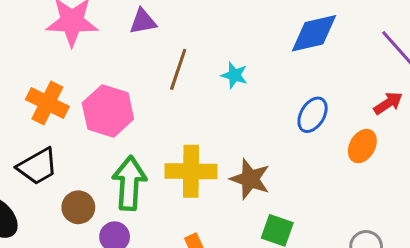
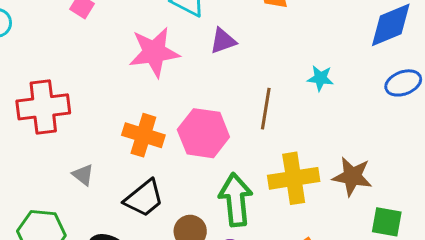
brown line: (178, 69) -> (266, 109), moved
blue ellipse: (313, 115) -> (403, 83), moved, turned 48

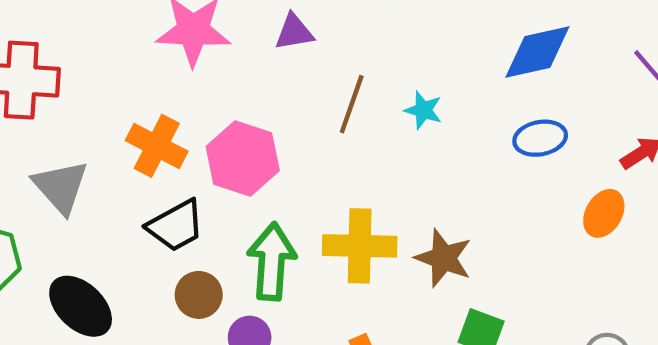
brown line: (266, 109) -> (352, 104), moved
gray triangle: (83, 175) -> (61, 187), size x1.8
black trapezoid: (144, 198) -> (176, 226), moved

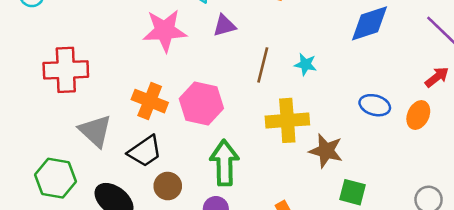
blue ellipse: (540, 138) -> (375, 105), moved, turned 32
black trapezoid: (176, 226) -> (145, 151), moved
yellow cross: (360, 246) -> (287, 120), moved
brown circle: (199, 295) -> (168, 186), moved

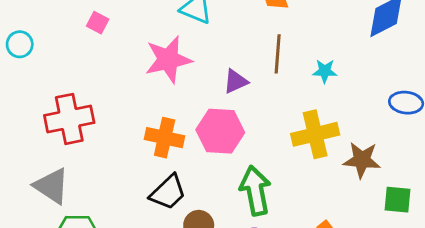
purple triangle: (224, 26) -> (236, 81), moved
brown line: (263, 65) -> (278, 54), moved
gray triangle: (95, 131) -> (52, 186), moved

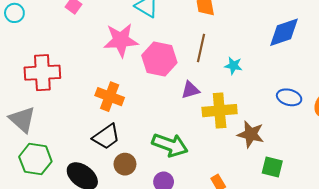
purple triangle: (236, 81) -> (190, 90), moved
pink hexagon: (220, 131) -> (159, 59), moved
green arrow: (255, 191) -> (170, 145), turned 112

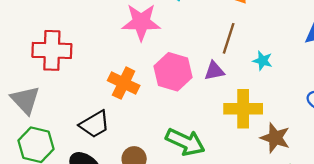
pink hexagon: (159, 59) -> (173, 72), moved
purple triangle: (190, 90) -> (214, 71), moved
black trapezoid: (106, 137) -> (95, 124), moved

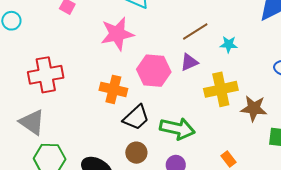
brown line: (229, 38) -> (195, 31), turned 52
black trapezoid: (95, 124) -> (136, 117), moved

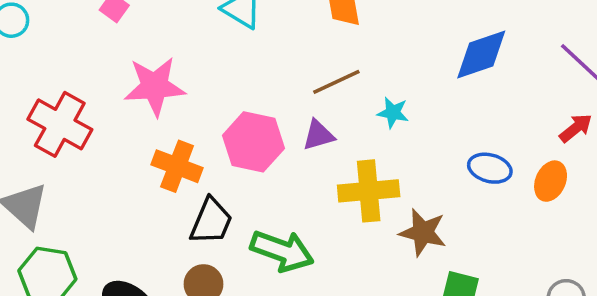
pink star: (117, 34) -> (155, 86), moved
red cross: (46, 75) -> (60, 124), turned 32
black trapezoid: (136, 117) -> (211, 221), turned -32

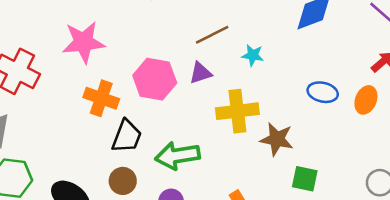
green arrow: (282, 251) -> (177, 156), turned 153

